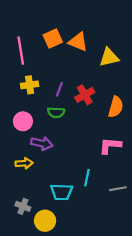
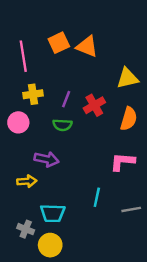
yellow triangle: (109, 57) -> (127, 78), moved
pink circle: (23, 121) -> (18, 122), moved
cyan trapezoid: (62, 192) -> (53, 213), moved

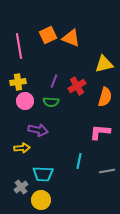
yellow cross: (33, 94) -> (18, 82), moved
pink circle: (18, 122) -> (25, 101), moved
gray cross: (26, 229) -> (21, 187), turned 32

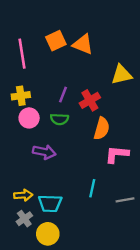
orange semicircle: (105, 97) -> (102, 129), moved
yellow arrow: (22, 148) -> (23, 195), moved

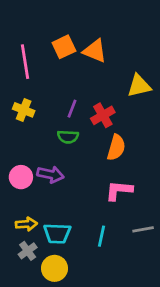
yellow cross: (21, 96) -> (24, 110), turned 30
pink circle: (29, 118) -> (21, 177), moved
pink L-shape: (117, 154) -> (119, 190), moved
cyan line: (92, 188) -> (101, 236), moved

